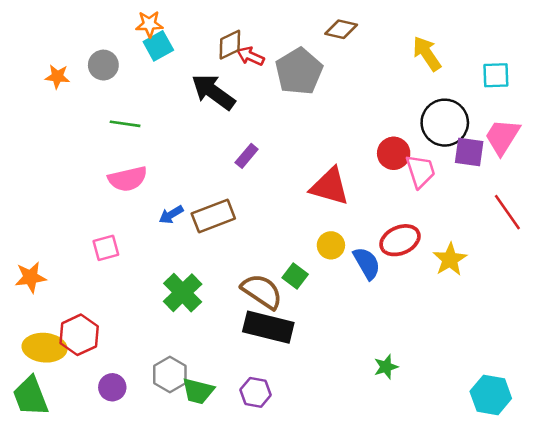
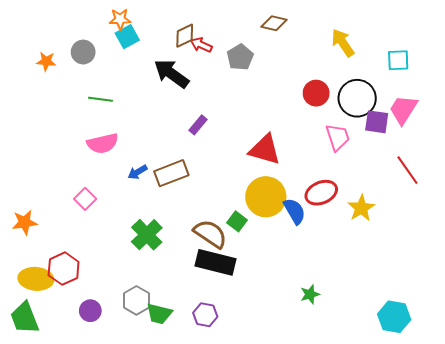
gray pentagon: (299, 71) -> (240, 57), size x0.7
red circle: (394, 153) -> (316, 93), moved
yellow circle: (331, 245) -> (266, 197), size x1.8
pink square: (106, 248) -> (85, 199), turned -30

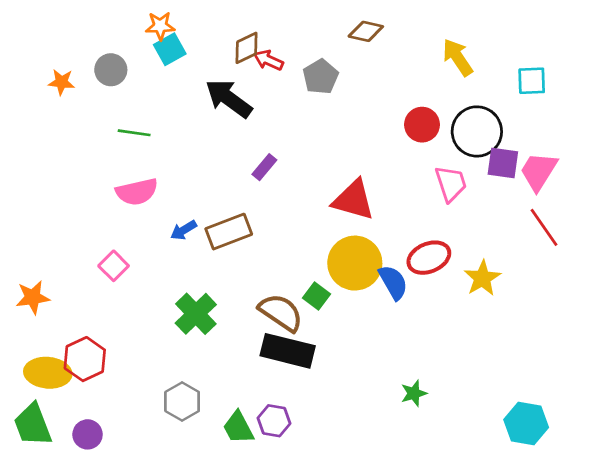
pink trapezoid: (403, 110) -> (539, 171), moved
purple circle: (90, 311) -> (88, 434), moved
green trapezoid: (159, 314) -> (238, 428), moved, turned 48

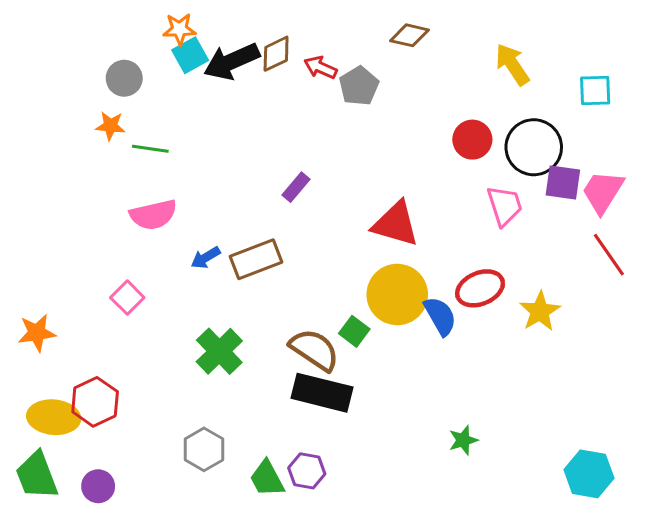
red arrow: (268, 60) -> (321, 67), moved
orange star: (61, 82) -> (110, 126), moved
black arrow: (229, 99) -> (232, 61), moved, turned -60

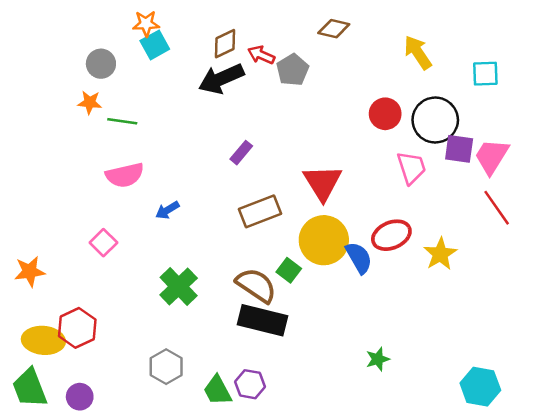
black arrow: (232, 61) -> (221, 79), moved
red triangle: (396, 224) -> (323, 183), turned 42
brown rectangle: (256, 259) -> (260, 211), moved

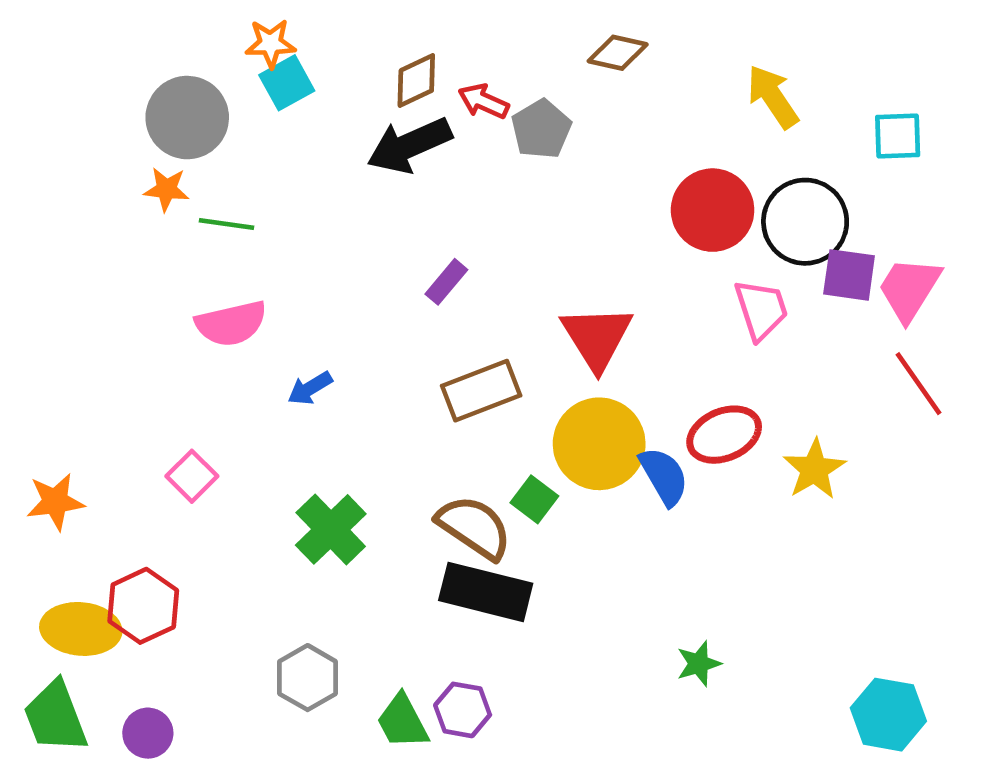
gray circle: (101, 64) -> (187, 118), size x1.5
red circle: (385, 114) -> (713, 210), size x1.4
pink square: (103, 243) -> (192, 476), moved

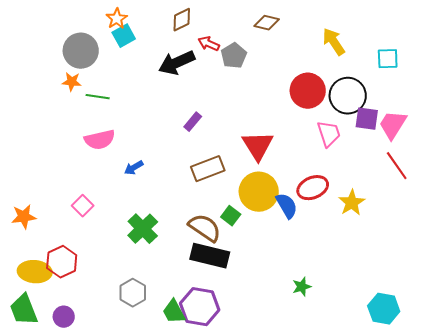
orange star: (271, 43) -> (117, 19), turned -30
brown diamond: (416, 80) -> (182, 20), moved
purple hexagon: (463, 710) -> (200, 307), size x1.6

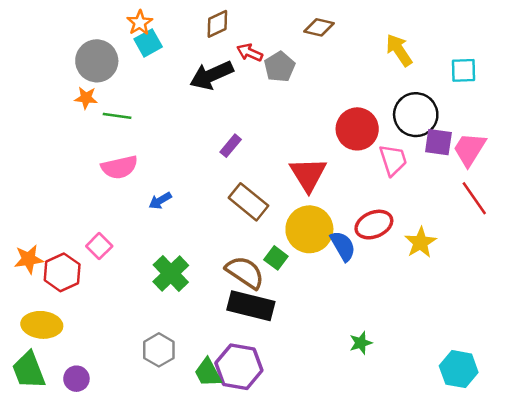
red circle: (308, 91) -> (357, 129), moved
brown rectangle: (208, 169) -> (248, 202), turned 60
red hexagon: (62, 262) -> (62, 272), moved

